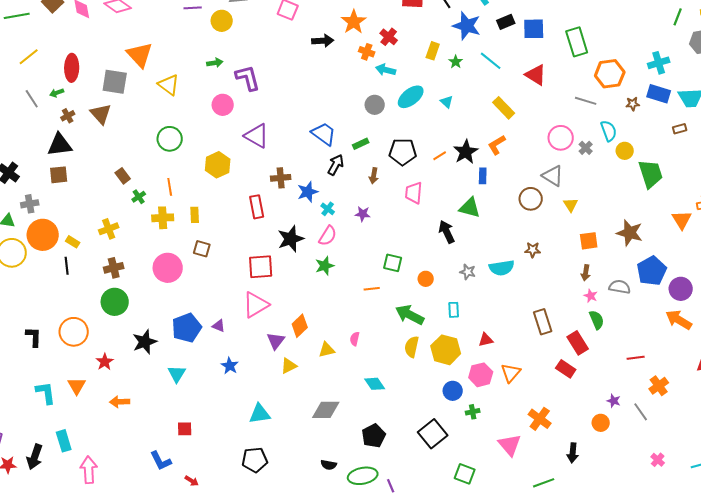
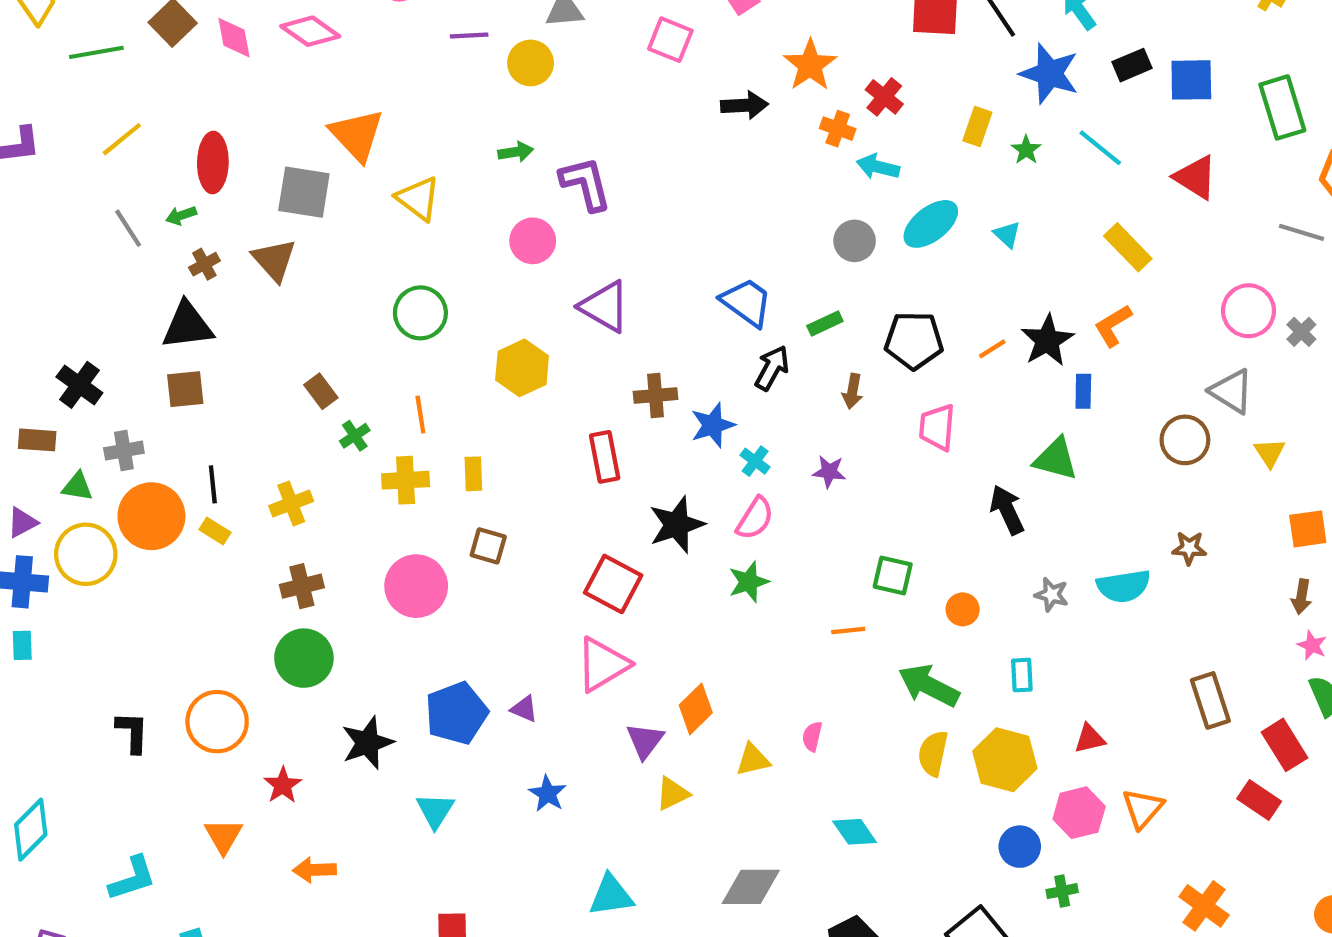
black line: (67, 266) -> (213, 484), moved
red square: (261, 267) -> (613, 584), turned 32
cyan L-shape: (46, 393) -> (132, 878), moved, turned 80

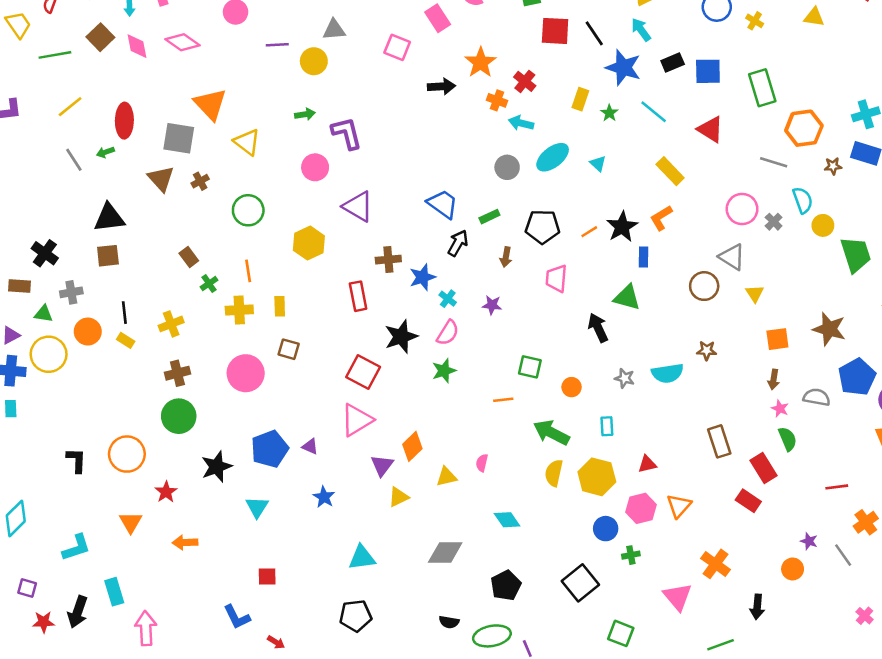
brown cross: (204, 264) -> (200, 181), moved
orange circle: (151, 516) -> (88, 332), size x0.7

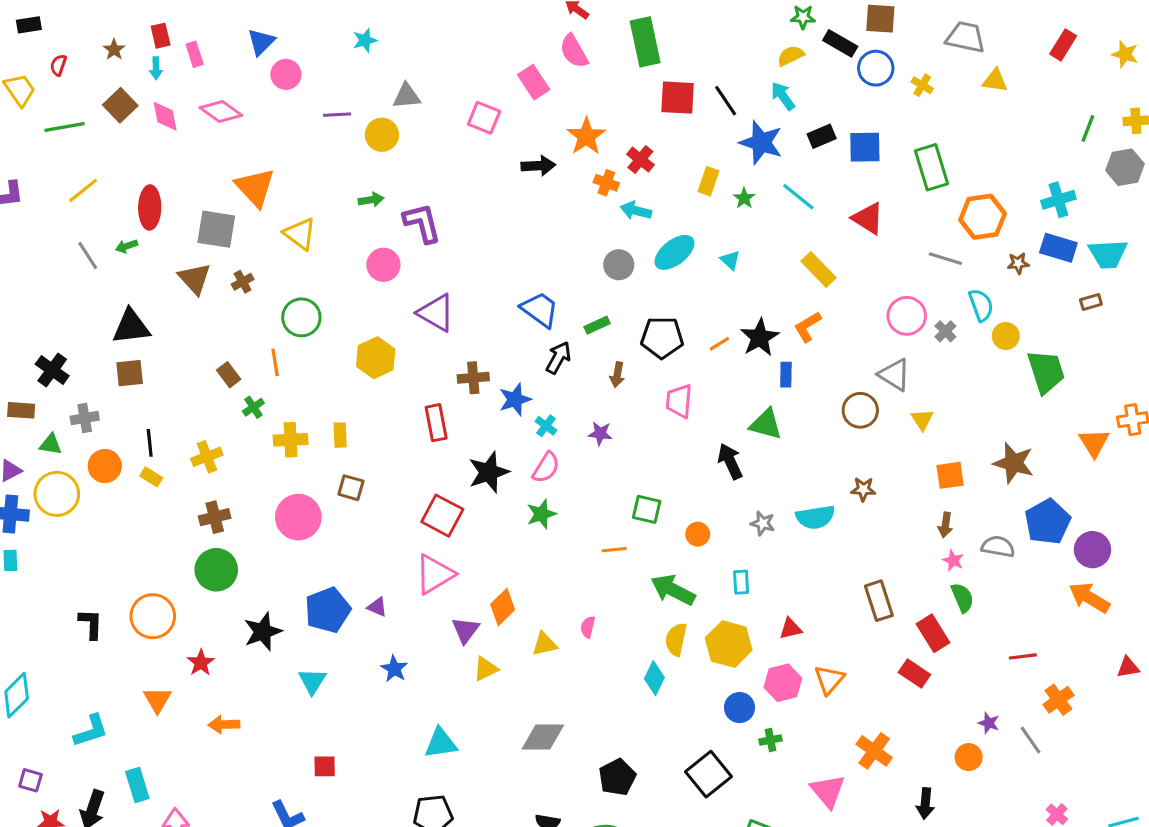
orange line: (248, 271) -> (275, 362), moved
cyan diamond: (507, 520) -> (654, 678), moved, turned 60

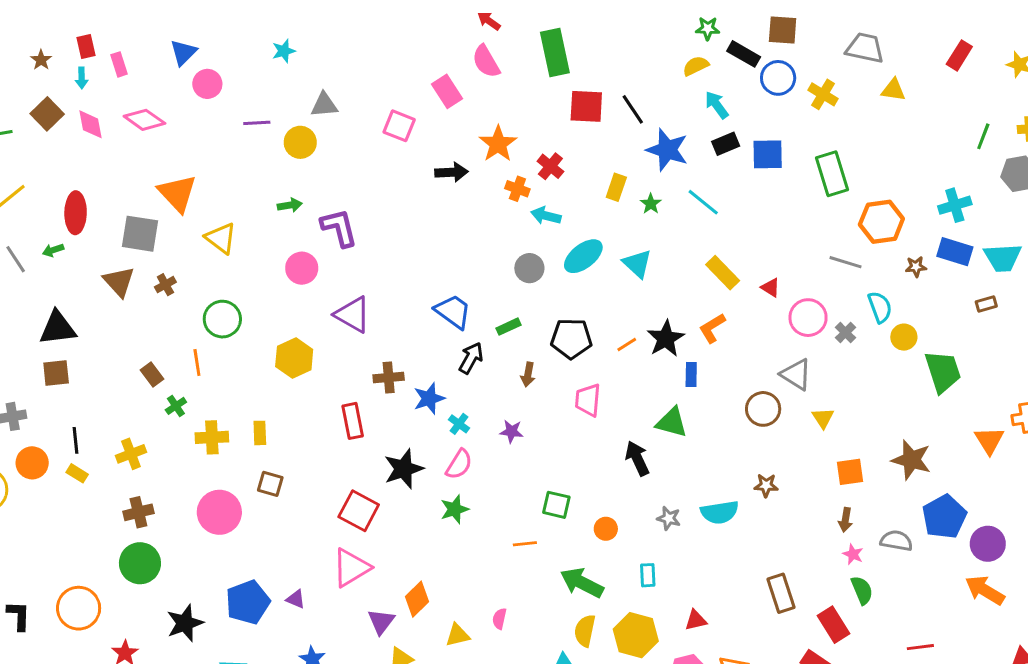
yellow cross: (922, 85) -> (823, 94), size x1.4
cyan arrow: (783, 96) -> (717, 105), moved
red triangle: (868, 218) -> (771, 288), moved, size x0.6
cyan triangle: (730, 260) -> (637, 264), size x1.5

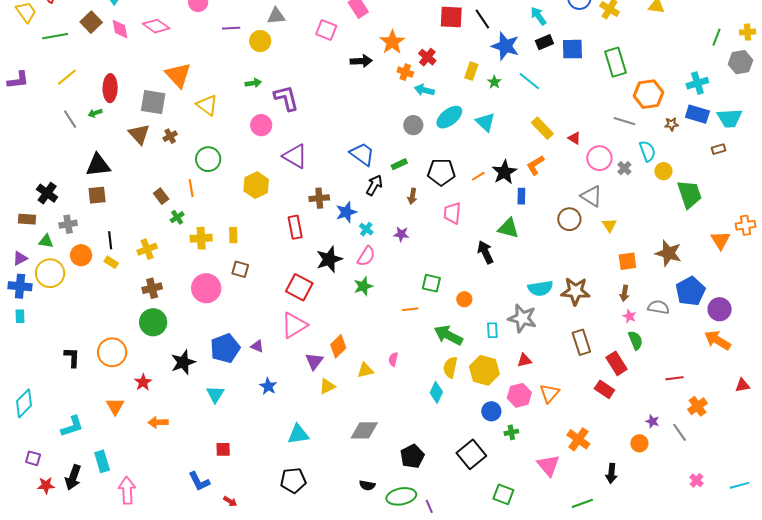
brown star: (766, 485) -> (575, 291), moved, size x1.8
gray star: (669, 518) -> (522, 318), moved, size x1.8

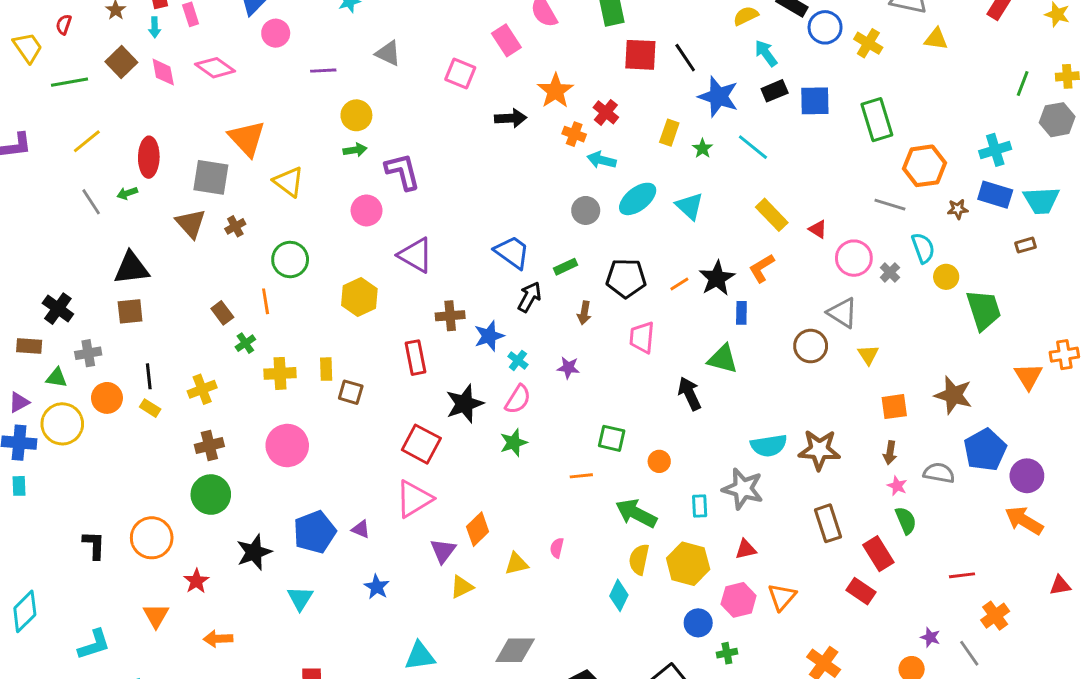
gray triangle: (276, 16) -> (388, 53), turned 30
yellow circle: (260, 41) -> (356, 115), moved
brown square: (240, 269) -> (351, 392), moved

